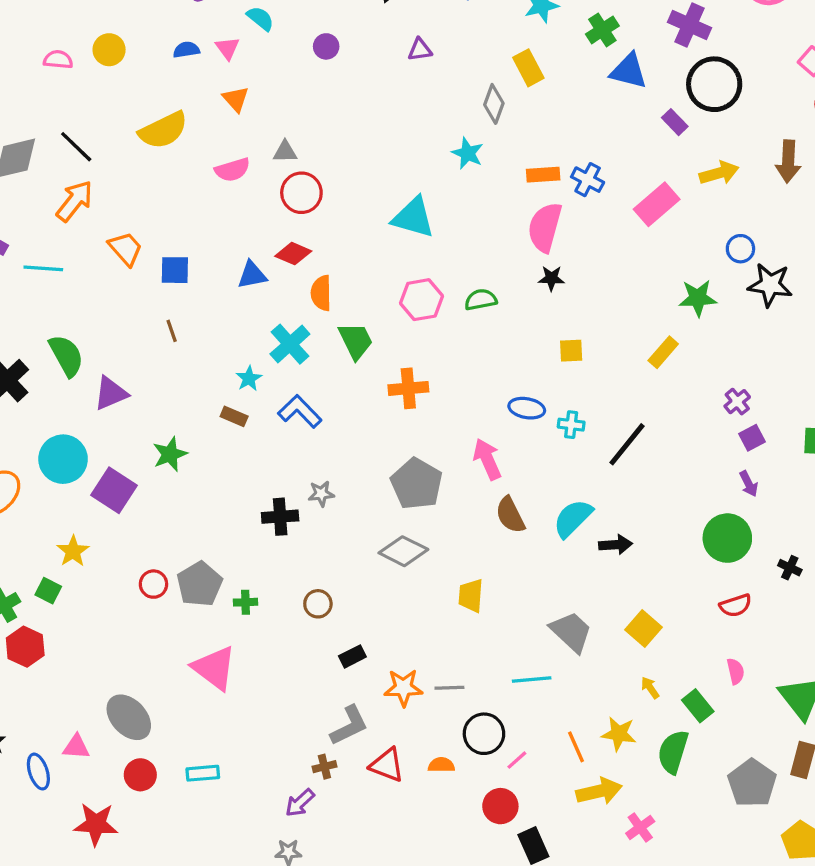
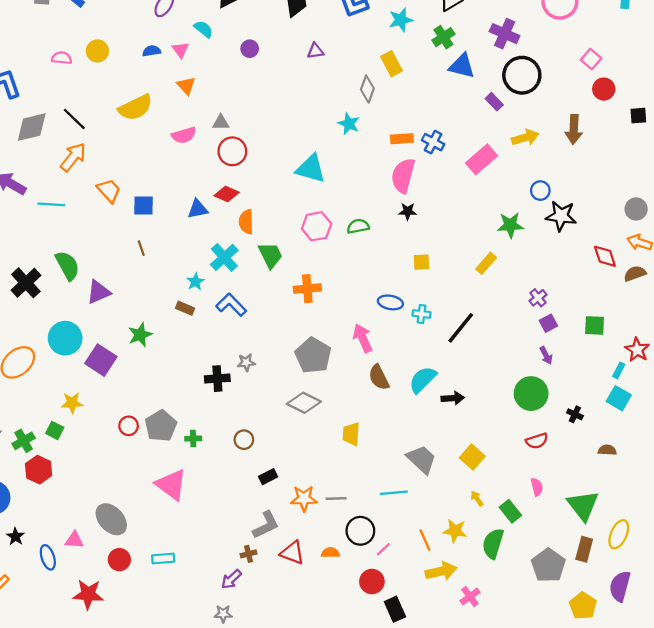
yellow star: (73, 551) -> (72, 403), turned 30

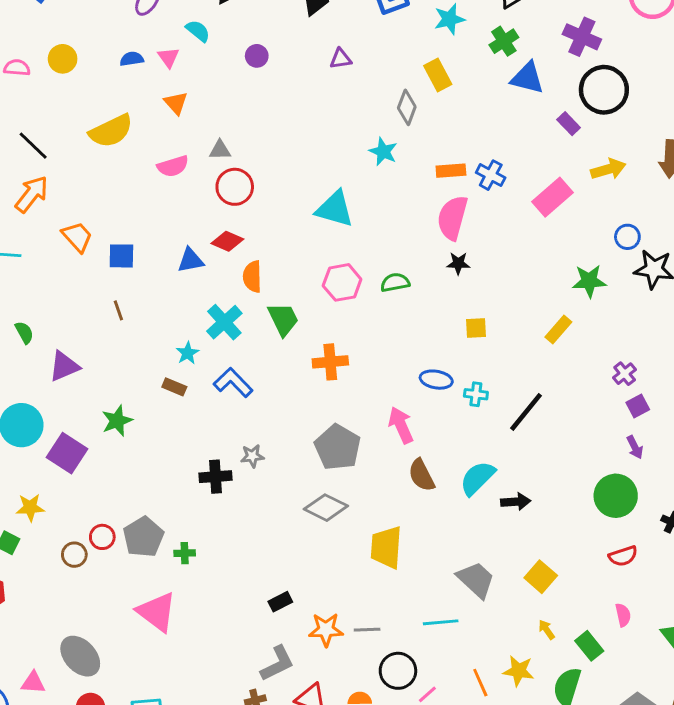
green semicircle: (67, 266) -> (24, 332), size x0.6
yellow trapezoid: (351, 434) -> (386, 547), size x1.4
brown circle: (244, 440) -> (74, 555), moved

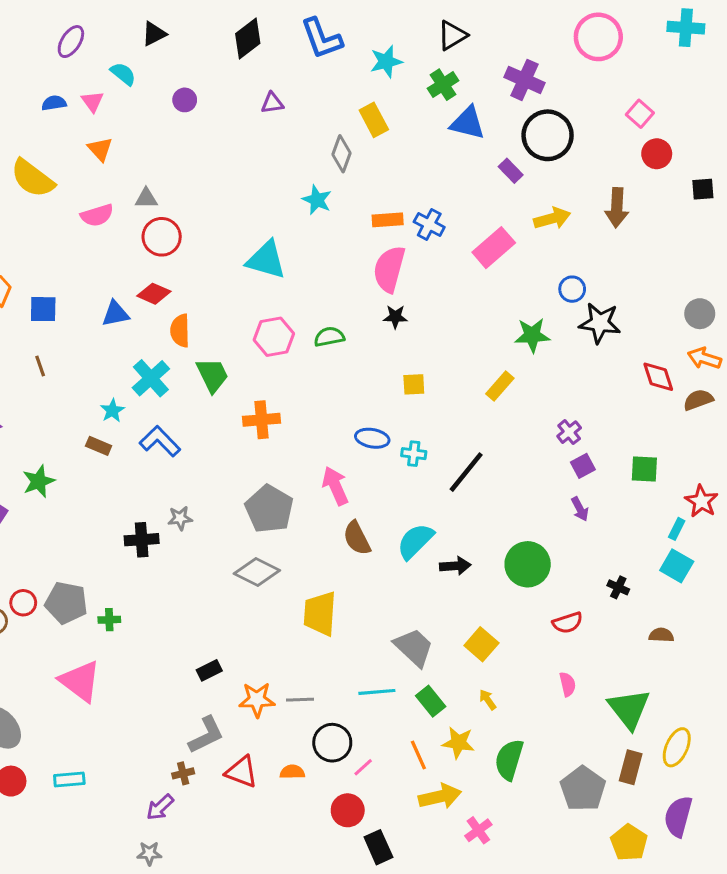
yellow semicircle: (111, 131) -> (32, 178), turned 63
green circle: (616, 496) -> (528, 564), moved
gray pentagon: (143, 537) -> (66, 603), turned -30
green rectangle: (589, 646) -> (431, 701), moved

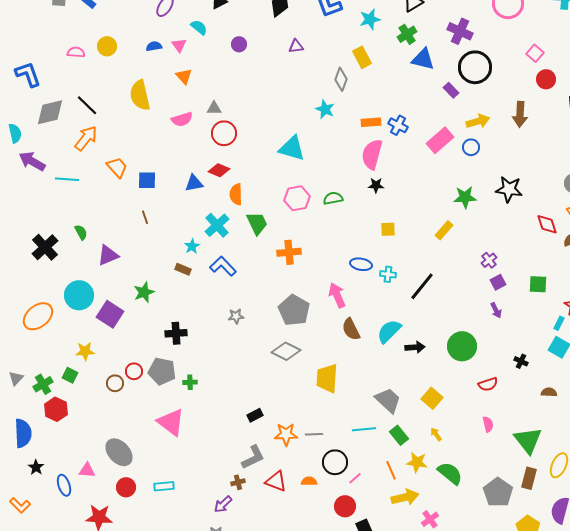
yellow semicircle: (32, 178) -> (140, 95), turned 40
blue circle: (572, 289) -> (471, 147), moved
black cross: (142, 540) -> (176, 333), moved
green semicircle: (509, 760) -> (450, 473), turned 112

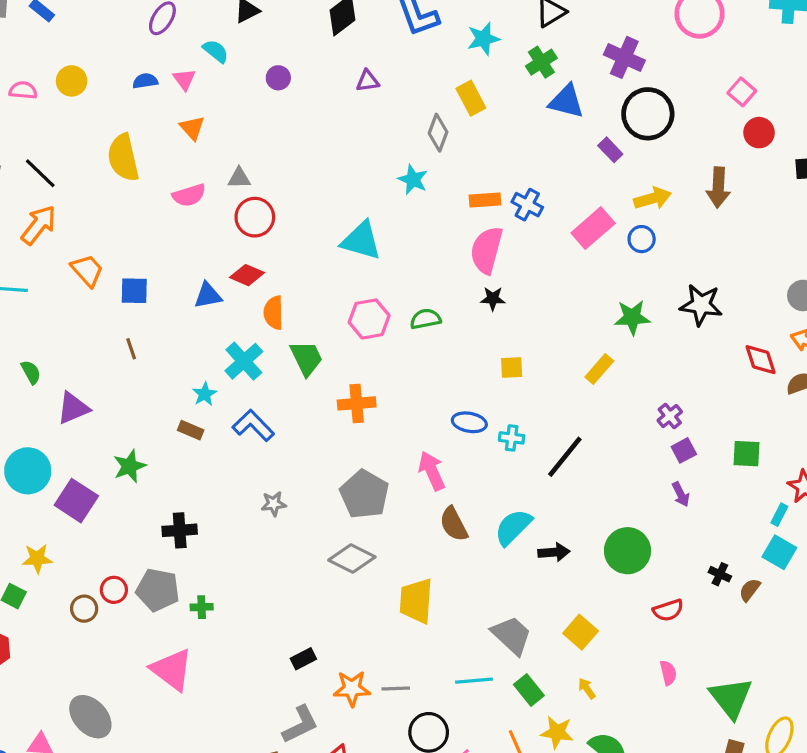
brown semicircle: (549, 392) -> (750, 590), moved, turned -56

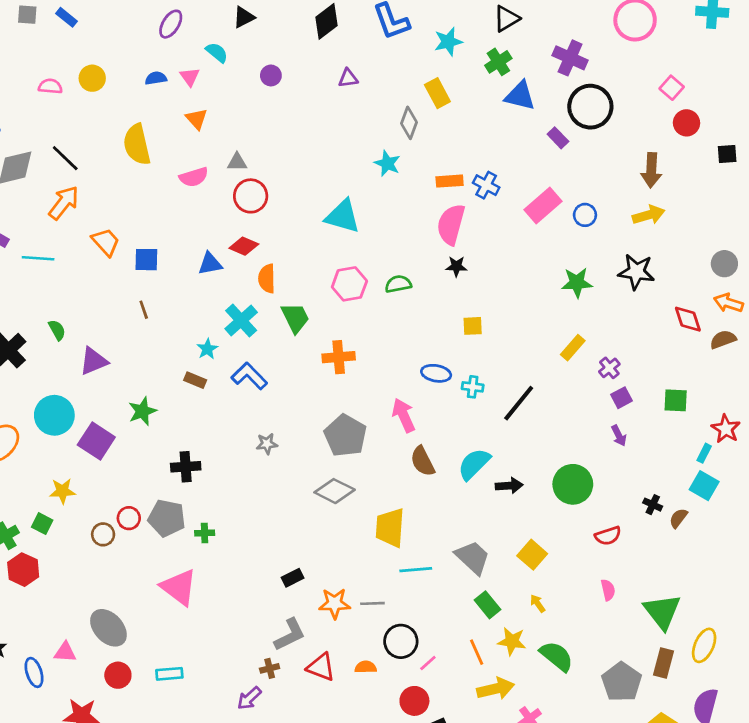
yellow arrow: (653, 198) -> (649, 215), moved
yellow rectangle: (599, 369) -> (573, 348), moved
cyan line: (474, 681) -> (416, 570), moved

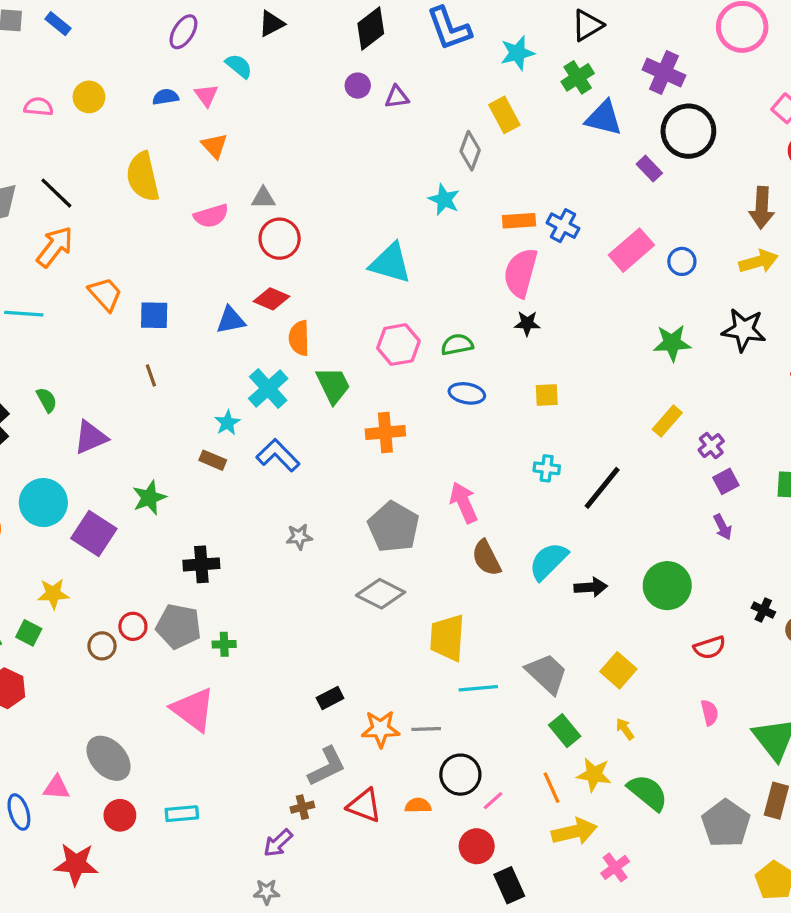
purple circle: (271, 75) -> (358, 86), moved
blue ellipse: (436, 373) -> (467, 393), moved

